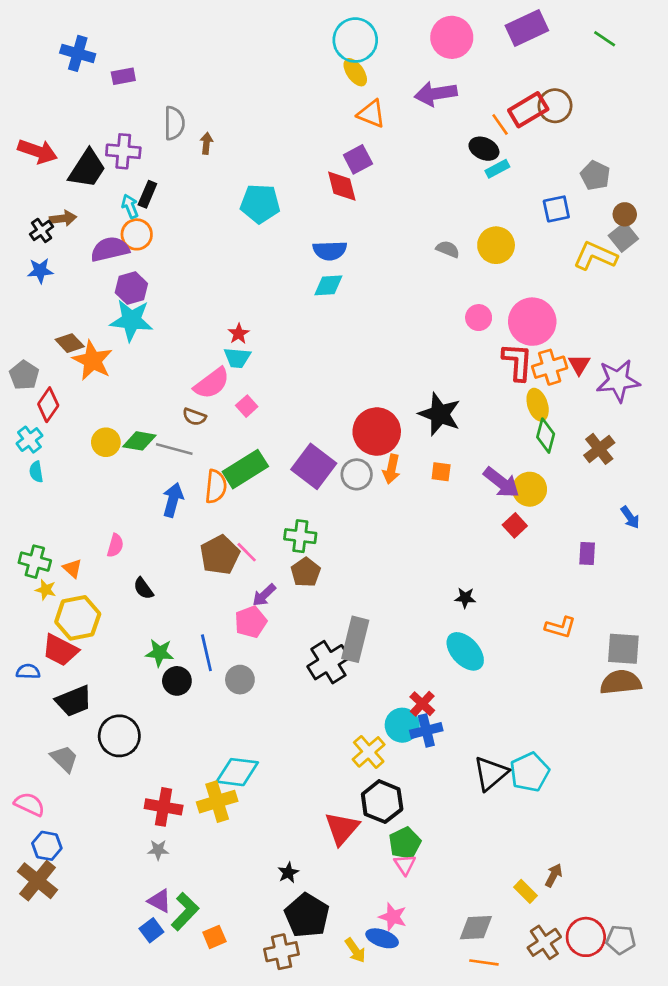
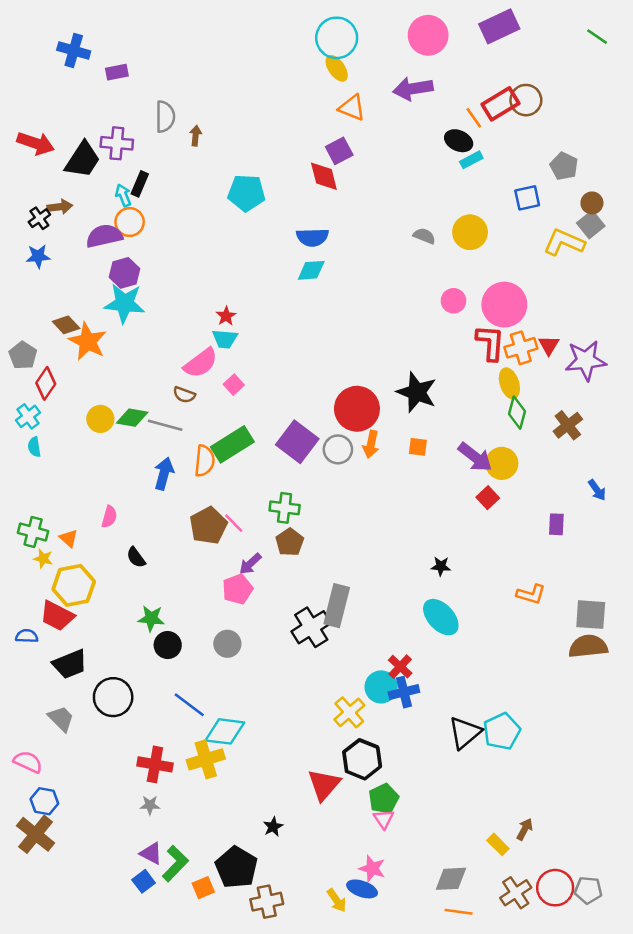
green line: (605, 39) -> (597, 37), moved
blue line: (206, 653) -> (189, 705), moved, turned -40
black pentagon: (307, 916) -> (236, 867), moved

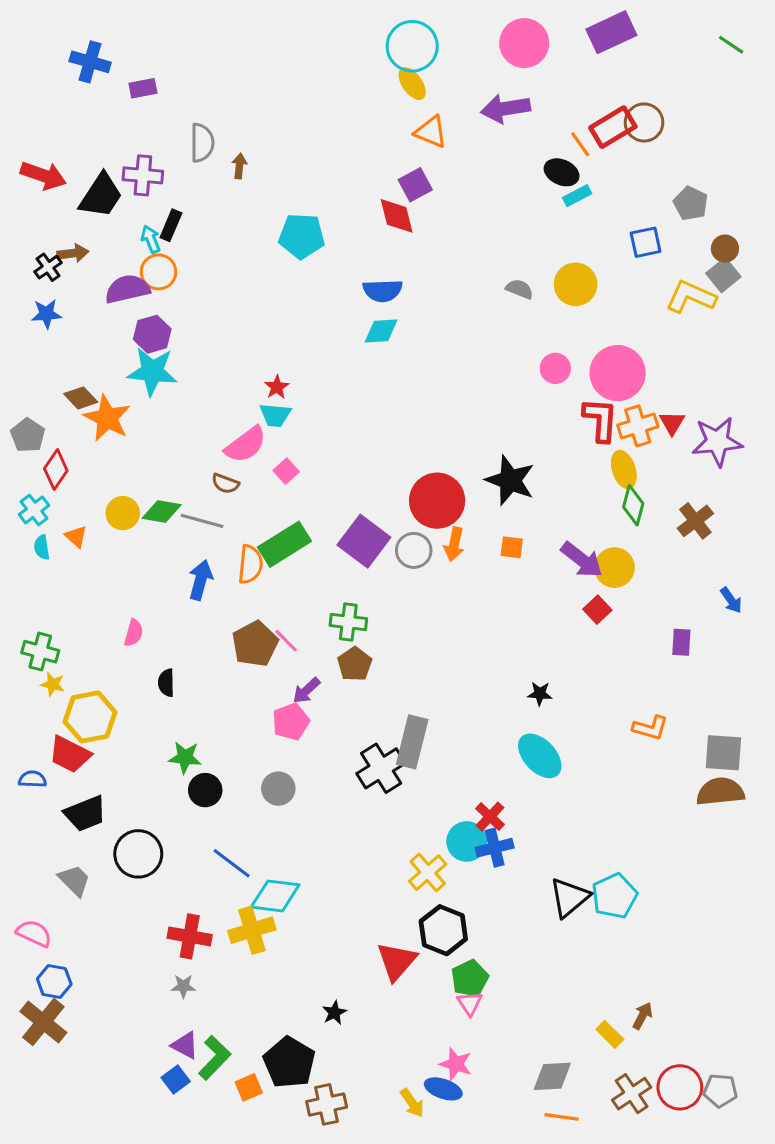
orange triangle: (69, 538) -> (76, 536), moved
black semicircle: (136, 557) -> (166, 683), turned 35

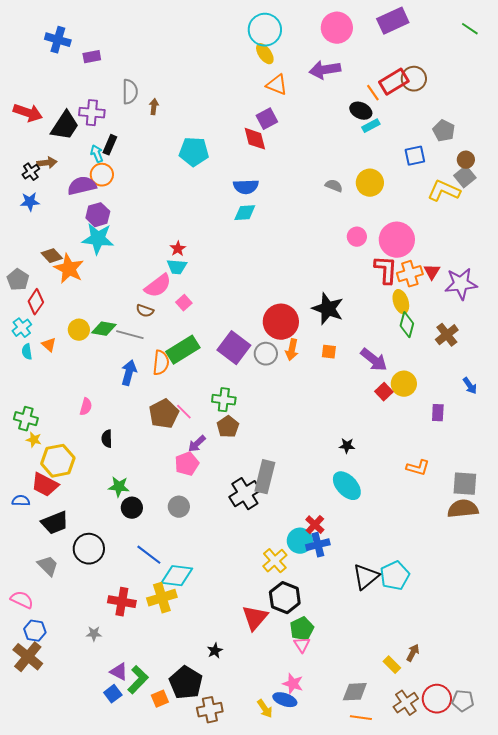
yellow circle: (614, 568) -> (404, 384), moved
gray star: (183, 986) -> (94, 634), moved

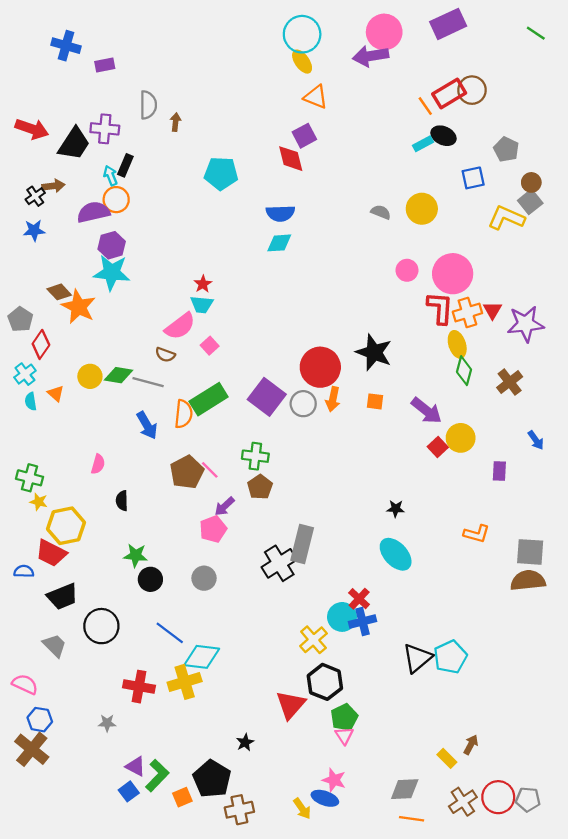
purple arrow: (325, 70) -> (370, 56), moved
black ellipse: (361, 111) -> (443, 136), moved
blue arrow: (129, 373) -> (147, 425), turned 135

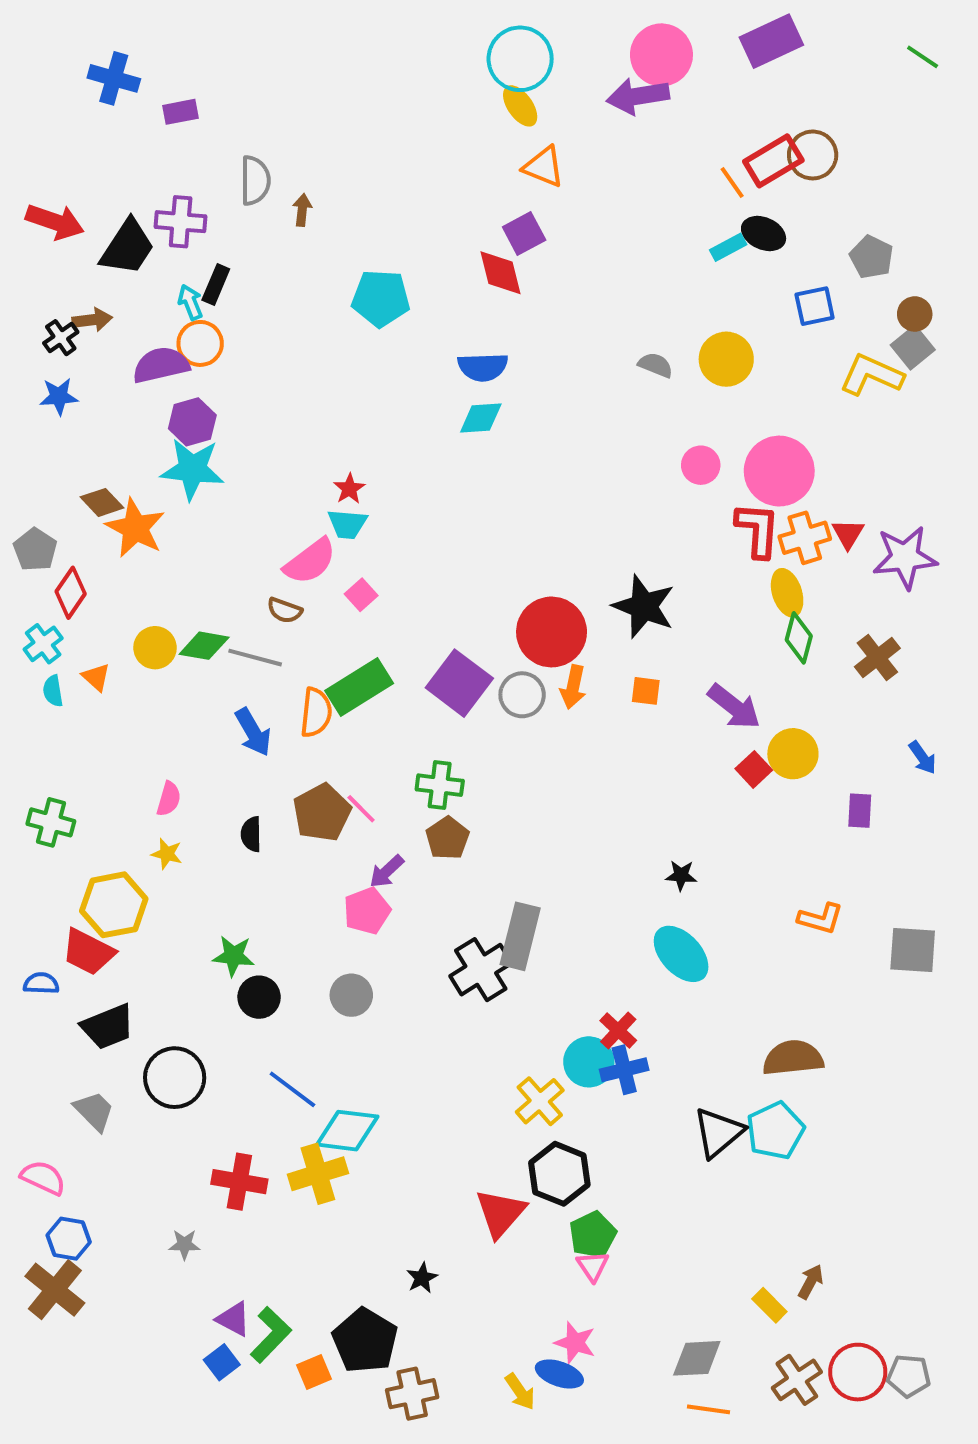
black semicircle: (122, 501) -> (251, 834), moved
yellow star: (39, 502) -> (167, 854), moved
brown semicircle: (528, 580) -> (793, 1058), moved

